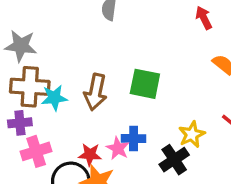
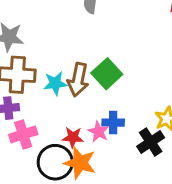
green square: (145, 84) -> (107, 74), moved, turned 36
cyan star: (54, 98) -> (55, 83), moved

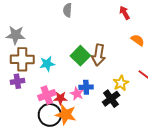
brown arrow: (78, 80) -> (98, 55), moved
pink cross: (23, 134) -> (47, 95), moved

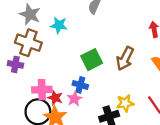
brown arrow: (98, 55) -> (125, 59), moved
cyan star: (47, 64) -> (59, 25), moved
blue cross: (86, 87) -> (80, 85), moved

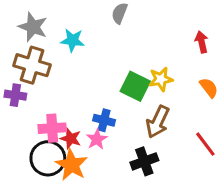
brown arrow: (125, 59) -> (158, 122), moved
green square: (92, 60) -> (135, 86), moved, turned -35
yellow star: (125, 103) -> (161, 79), moved

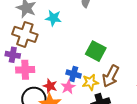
yellow star: (161, 79) -> (90, 82), moved
pink cross: (52, 128) -> (25, 70), moved

